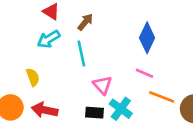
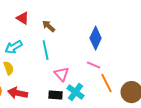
brown arrow: (85, 22) -> (49, 26), turned -88
cyan arrow: (49, 39) -> (14, 47), moved
orange line: (162, 97) -> (107, 83), turned 42

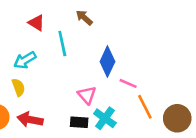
brown arrow: (49, 26) -> (84, 18), moved
blue diamond: (96, 38) -> (107, 62), moved
cyan line: (46, 50) -> (62, 43), moved

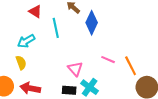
blue diamond: (107, 62) -> (92, 23), moved
orange line: (145, 107) -> (131, 66), moved

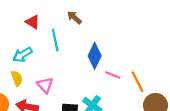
blue diamond: (92, 23) -> (95, 56), moved
pink triangle: (75, 69) -> (45, 85), moved

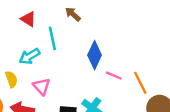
cyan arrow: (23, 55) -> (30, 56), moved

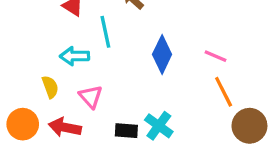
cyan arrow: (30, 56) -> (75, 56), turned 30
pink line: (114, 76) -> (215, 56), moved

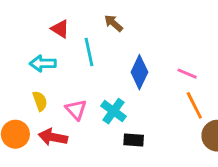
cyan arrow: (75, 56) -> (43, 63), moved
cyan cross: (159, 126) -> (113, 111), moved
black rectangle: (126, 131) -> (134, 140), moved

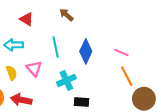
cyan line: (89, 52) -> (56, 47), moved
pink triangle: (76, 110) -> (34, 69), moved
cyan cross: (113, 111) -> (66, 80), turned 30

